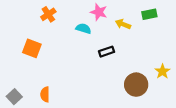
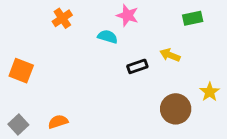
yellow arrow: (123, 24) -> (170, 55), moved
orange square: (32, 48) -> (21, 71), moved
orange semicircle: (45, 94) -> (58, 122), turned 72

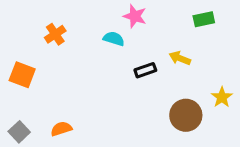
orange cross: (62, 18) -> (55, 34), moved

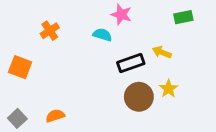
black rectangle: (145, 70) -> (131, 63), size x1.4
yellow star: (222, 97) -> (169, 89), moved
brown circle: (186, 115) -> (139, 97), moved

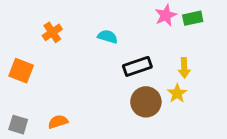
pink star: (121, 14) -> (166, 15), moved, turned 30
yellow arrow: (162, 52) -> (184, 68), moved, turned -114
gray square: (17, 118) -> (18, 125), turned -30

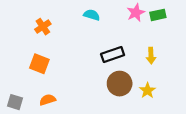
cyan semicircle: (108, 37) -> (92, 15), moved
orange square: (21, 71) -> (39, 64), moved
yellow star: (177, 93) -> (147, 90), moved

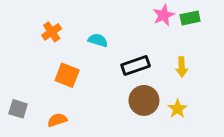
cyan semicircle: (92, 15) -> (98, 40), moved
orange square: (39, 64) -> (67, 75), moved
gray square: (15, 102) -> (18, 109), moved

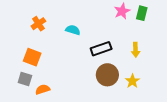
green rectangle: (190, 18) -> (142, 13), turned -64
orange square: (67, 75) -> (32, 57), moved
gray square: (18, 109) -> (25, 79), moved

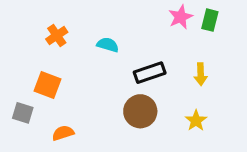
brown circle: (107, 75) -> (140, 111), moved
gray square: (25, 79) -> (23, 113), moved

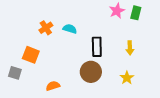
orange cross: (57, 36) -> (46, 28), moved
black rectangle: (150, 73) -> (97, 47), turned -72
orange semicircle: (63, 133) -> (53, 86), moved

